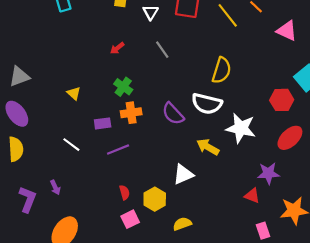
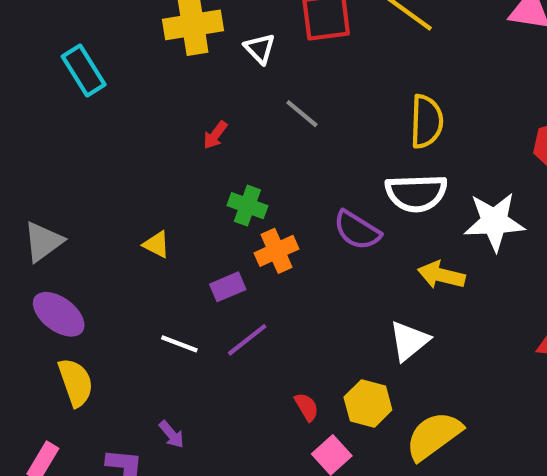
purple line: (118, 149) -> (247, 340), moved
yellow semicircle: (182, 224) -> (434, 436), size x1.6

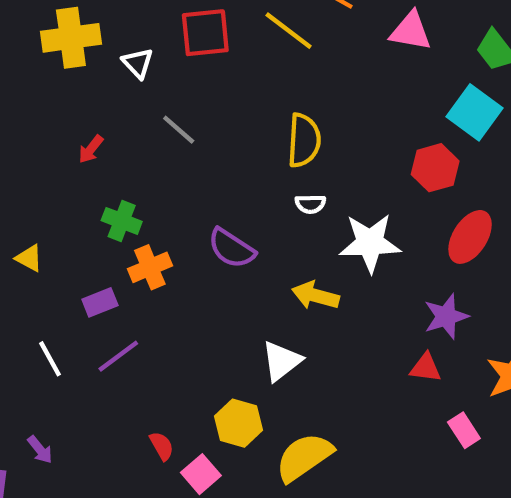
white semicircle: (416, 193) -> (310, 204), moved, size x0.5
white line: (179, 344) -> (50, 359), turned 39
red semicircle: (307, 407) -> (162, 446), moved

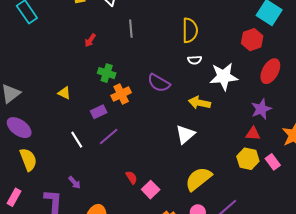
gray line: (179, 130) -> (131, 29), turned 48
yellow hexagon: (239, 423) -> (248, 159), moved

